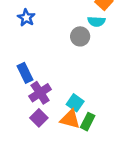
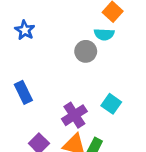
purple cross: (40, 93) -> (74, 115), moved
cyan square: (75, 103) -> (111, 104), moved

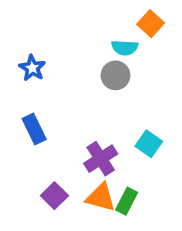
blue star: (25, 30) -> (32, 68), moved
cyan semicircle: (104, 34) -> (125, 48), moved

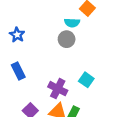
purple cross: (101, 159) -> (58, 89), turned -30

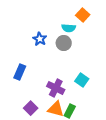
blue star: (17, 35) -> (40, 39), moved
blue rectangle: (18, 71) -> (20, 72), turned 49

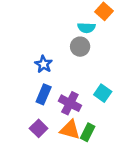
blue star: (40, 39) -> (44, 64), moved
blue rectangle: (20, 72) -> (44, 94), moved

